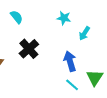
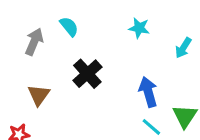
cyan arrow: (84, 33) -> (183, 48), moved

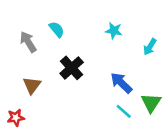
gray arrow: (34, 42) -> (28, 42), turned -55
blue arrow: (148, 92) -> (121, 83), turned -30

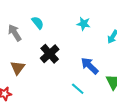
cyan line: (124, 111) -> (78, 89), moved

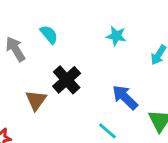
brown triangle: (18, 68) -> (36, 100), moved

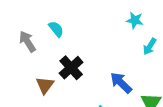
cyan star: (116, 36) -> (135, 20), moved

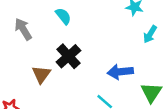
cyan semicircle: (56, 29) -> (63, 16), moved
blue arrow: (121, 83) -> (120, 72), turned -50

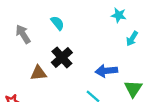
brown triangle: (41, 74) -> (39, 73), turned 48

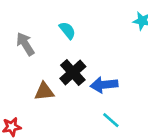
blue arrow: (106, 71) -> (104, 85), moved

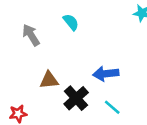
black cross: (73, 73) -> (76, 98), moved

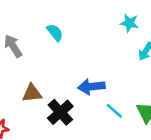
cyan line: (112, 107) -> (114, 111), moved

